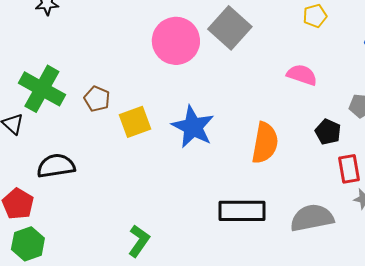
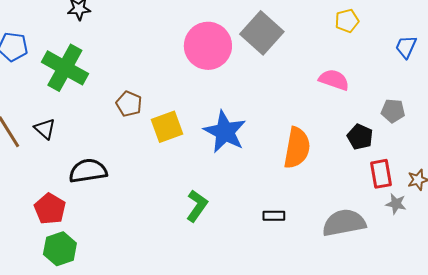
green cross: (42, 89) -> (65, 68), moved
black rectangle: (242, 211) -> (274, 216), size x0.5
green L-shape: (139, 241) -> (197, 206), moved

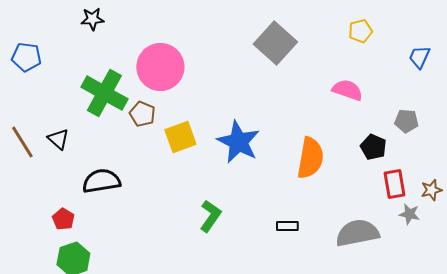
pink circle: (208, 46) -> (160, 67), moved
green cross: (65, 68) -> (104, 93), moved
red pentagon: (50, 209) -> (63, 219), size x0.7

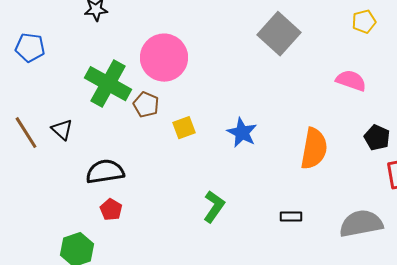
yellow square: (180, 137) -> (184, 128), size x0.7
blue star: (238, 142) -> (242, 133), size x0.7
red pentagon: (63, 219) -> (111, 210), moved

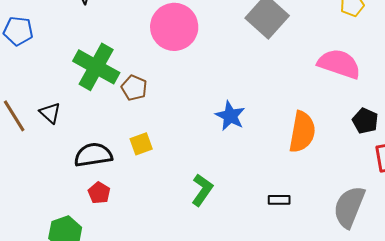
pink circle: (164, 58) -> (174, 27), moved
pink semicircle: (351, 81) -> (339, 64), size x1.4
yellow square: (184, 128) -> (141, 144), moved
gray semicircle: (361, 224) -> (349, 207), turned -57

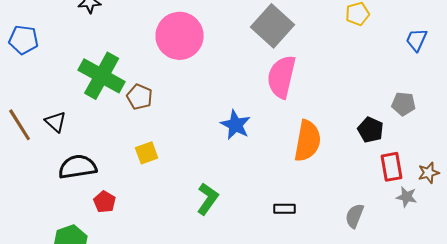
pink semicircle: (339, 64) -> (282, 77), moved, turned -96
black semicircle: (93, 155) -> (78, 167), moved
gray semicircle: (349, 207) -> (355, 216), size x0.6

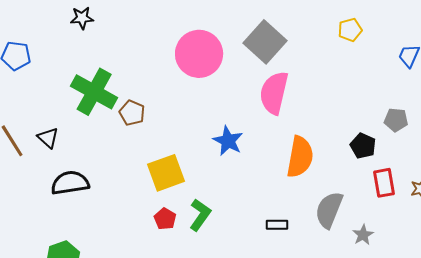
pink circle: (180, 36) -> (199, 54), moved
yellow square: (147, 153) -> (166, 173), moved, size x1.6
gray star: (407, 197) -> (363, 235), moved, turned 30
red pentagon: (105, 202) -> (165, 219), moved
gray semicircle: (355, 216) -> (329, 210), moved, size x1.5

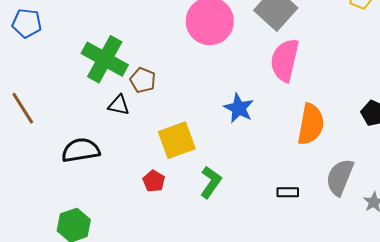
black triangle: (48, 138) -> (119, 105), moved, turned -30
red pentagon: (165, 219) -> (154, 181), moved

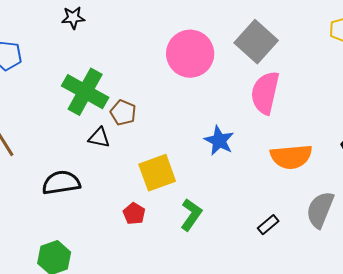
orange semicircle: (311, 124) -> (291, 157), turned 75
black rectangle: (288, 192) -> (268, 225), turned -40

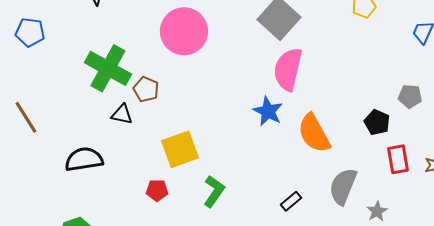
pink circle: (190, 54) -> (184, 31), moved
blue star: (219, 141) -> (268, 111), moved
orange semicircle: (291, 157) -> (314, 133), turned 66
red pentagon: (134, 214) -> (157, 190), turned -30

